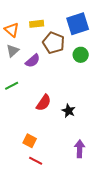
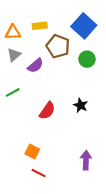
blue square: (78, 24) -> (84, 26), turned -30
orange triangle: (12, 30) -> (13, 32), turned -42
black star: (69, 111) -> (81, 105), moved

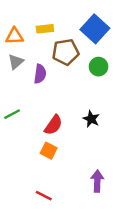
brown pentagon: (58, 46) -> (66, 52), turned -30
purple semicircle: (35, 66) -> (40, 74), turned -42
green line: (13, 92) -> (12, 114), moved
orange square: (32, 152) -> (49, 151), moved

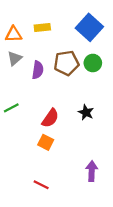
brown pentagon: (66, 52) -> (66, 63), moved

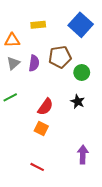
orange triangle: (14, 34) -> (12, 40), moved
gray triangle: (15, 58) -> (13, 63), moved
green circle: (93, 63) -> (82, 73), moved

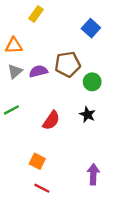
yellow rectangle: (38, 25) -> (36, 14), moved, turned -48
blue square: (81, 25) -> (91, 28), size x0.7
purple semicircle: (34, 63) -> (38, 71), turned -112
orange square: (41, 129) -> (37, 161), moved

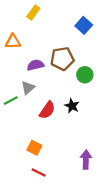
gray triangle: (15, 71) -> (28, 88), moved
black star: (87, 115) -> (72, 106), moved

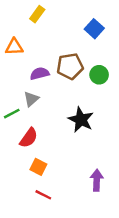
green circle: (85, 75) -> (99, 75), moved
black star: (72, 106) -> (81, 120), size x1.5
red semicircle: (47, 110) -> (29, 138), moved

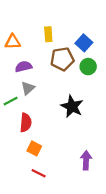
yellow rectangle: (37, 14) -> (48, 34), moved, turned -40
blue square: (94, 29) -> (84, 43), moved
purple semicircle: (40, 74) -> (24, 67), moved
red semicircle: (29, 138) -> (26, 123), turned -30

